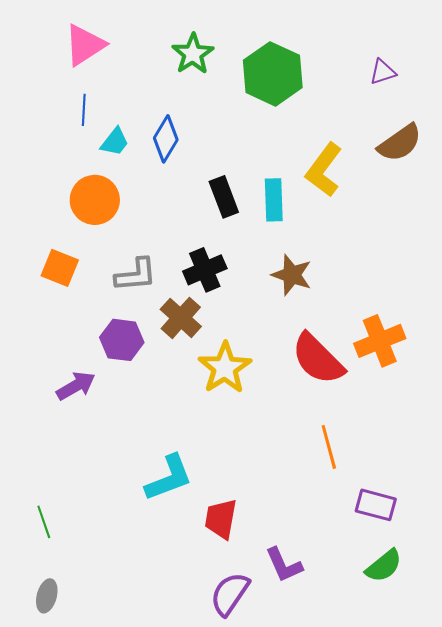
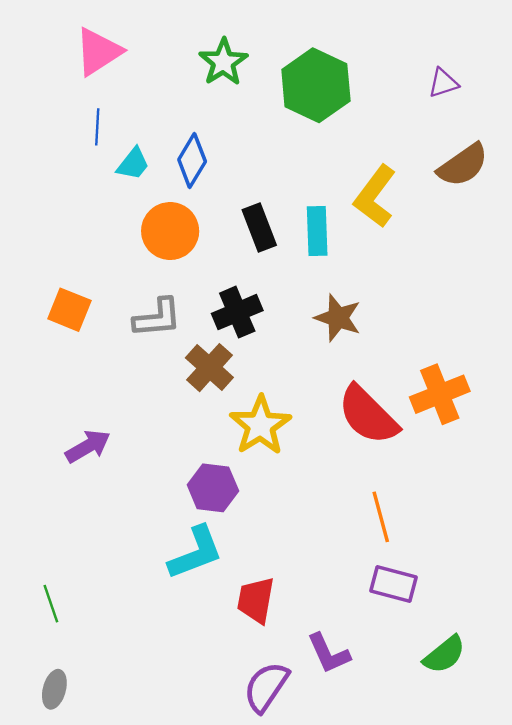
orange circle: (95, 200) -> (170, 231), moved
purple hexagon: (122, 340) -> (213, 488), moved
purple rectangle: (376, 505) -> (393, 584), moved

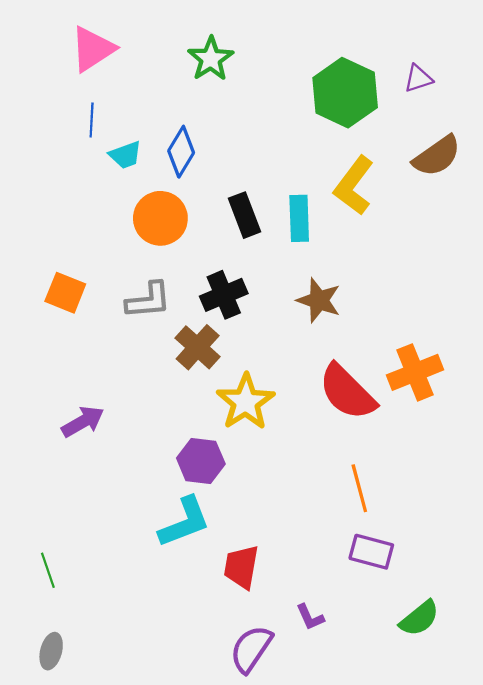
green hexagon: (316, 85) -> (345, 93), moved
cyan trapezoid: (133, 164) -> (125, 155), turned 32
purple L-shape: (329, 653) -> (310, 617), size x0.7

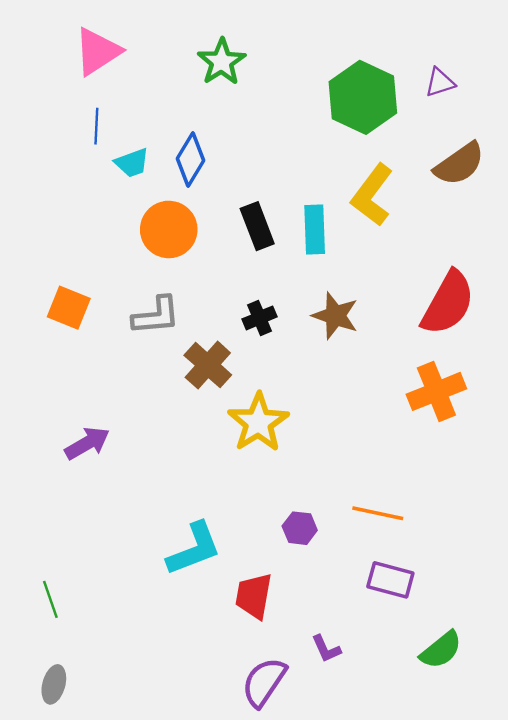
black cross: (224, 295) -> (259, 318), moved, size x0.7
red semicircle: (347, 392) -> (448, 303), moved, turned -106
purple hexagon: (201, 461) -> (300, 528), moved, size x0.7
orange line: (359, 488) -> (378, 513), turned -63

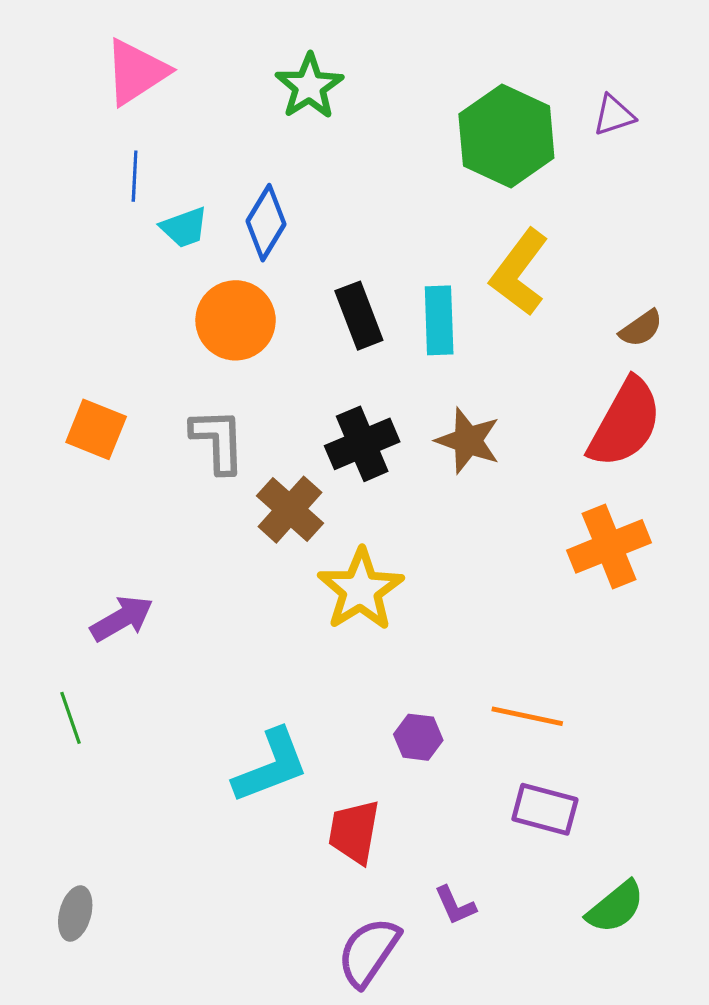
brown semicircle: (459, 164) -> (641, 328), moved, size x0.6
gray L-shape: (156, 316) -> (218, 441), turned -87
black cross: (259, 318) -> (362, 444), size x1.5
green line: (50, 599) -> (70, 718), moved
gray ellipse: (54, 684) -> (75, 913), moved

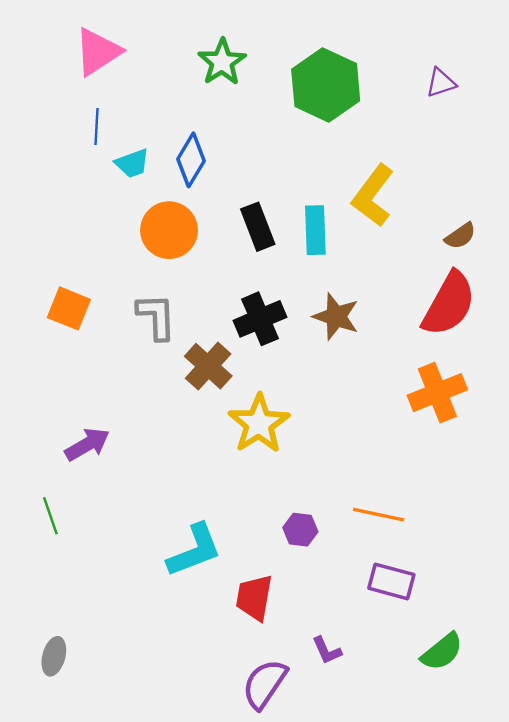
green hexagon: (506, 136) -> (326, 85), moved

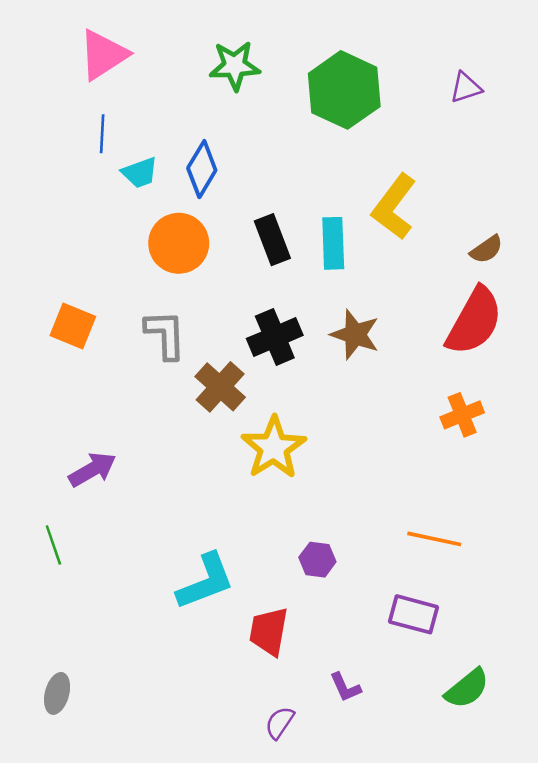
green star: (222, 62) -> (235, 66), turned 30
orange cross: (437, 393) -> (462, 415), size x0.7
orange line: (379, 515) -> (434, 539), moved
purple semicircle: (265, 684) -> (280, 723), size x0.6

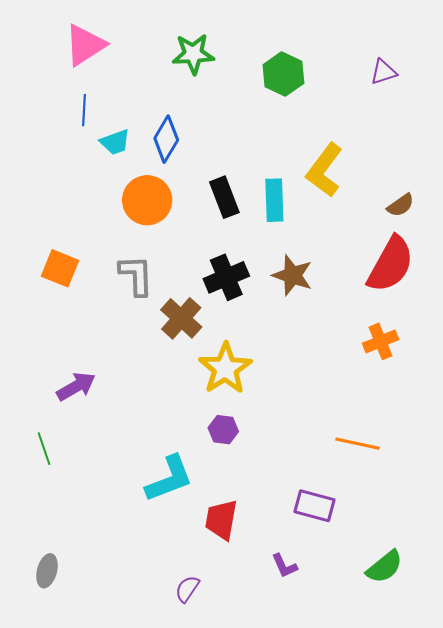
green hexagon: (344, 90) -> (283, 74), size x0.7
purple hexagon: (317, 560) -> (223, 430), moved
purple rectangle: (414, 614) -> (314, 506), moved
purple semicircle: (280, 723) -> (187, 589), moved

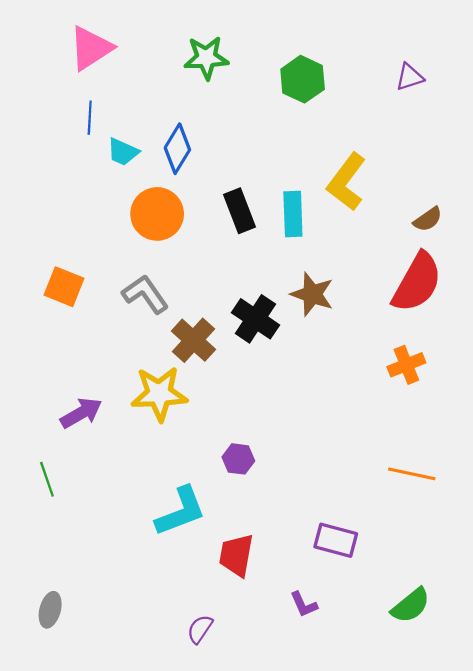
cyan trapezoid: (115, 142) -> (123, 152), turned 44
gray L-shape: (136, 275) -> (145, 294), turned -33
black cross: (226, 277) -> (256, 319), moved, turned -33
yellow star: (225, 368) -> (159, 394), moved, turned 30
orange line: (357, 444) -> (412, 474), moved

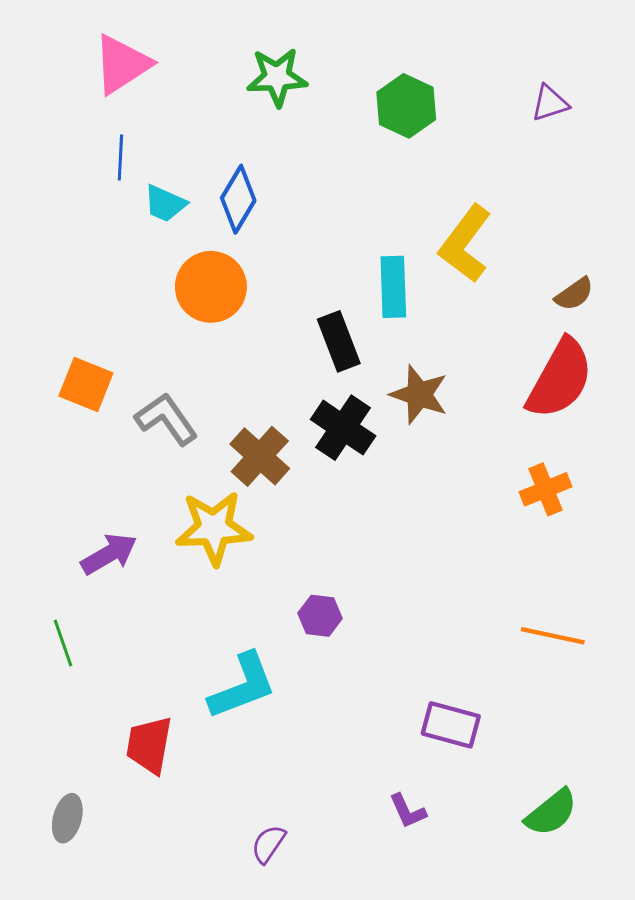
black rectangle: (239, 211) -> (339, 341), moved
gray L-shape: (145, 294) -> (166, 419), moved
red trapezoid: (236, 555) -> (149, 745), moved

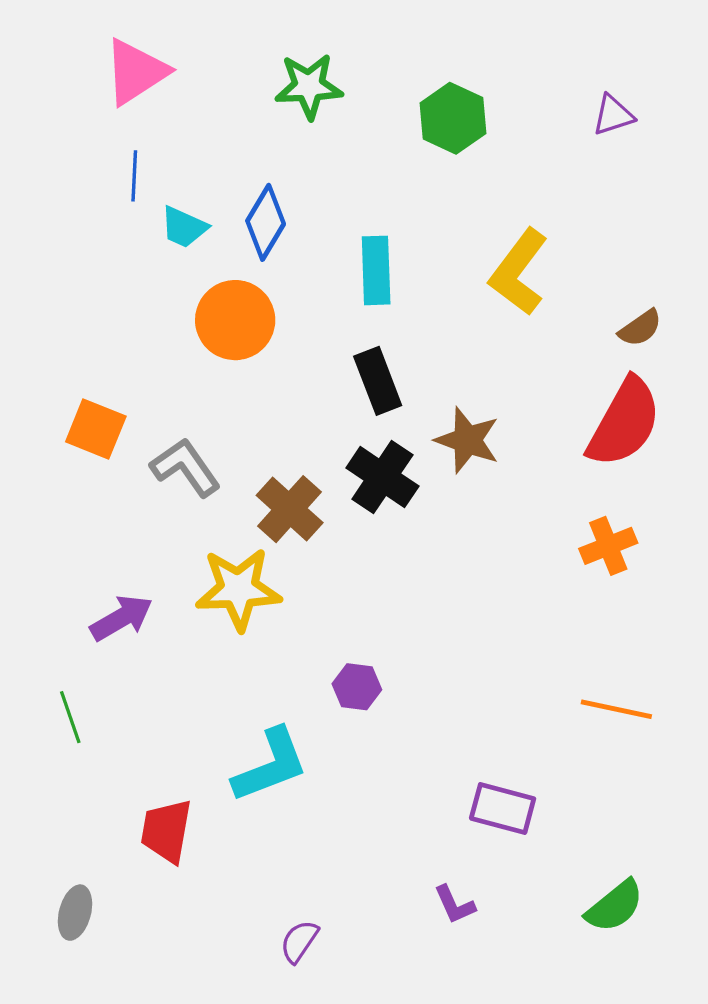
cyan rectangle: (393, 287) -> (376, 270), moved

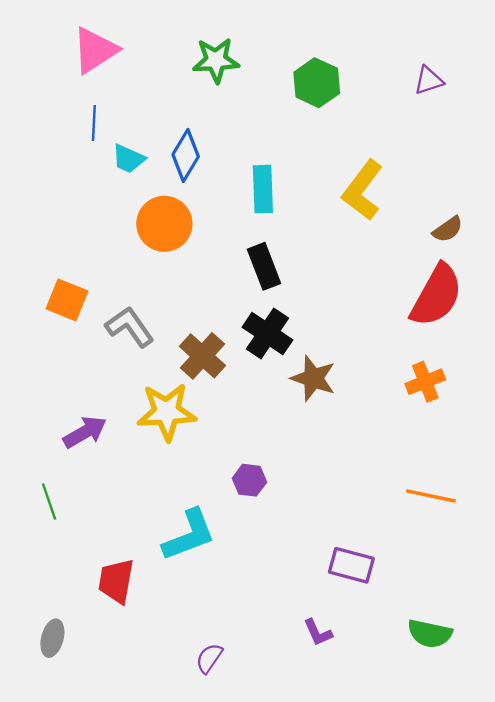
brown star: (467, 440) -> (313, 378), moved
green semicircle: (615, 906) -> (430, 634), turned 51

